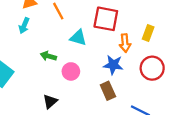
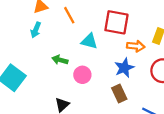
orange arrow: (125, 43) -> (136, 46), turned -78
blue star: (113, 65) -> (124, 68), turned -30

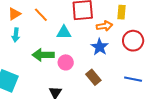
green arrow: (60, 60) -> (43, 55), size x1.5
brown rectangle: (119, 94) -> (93, 77), moved

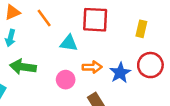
orange arrow: (104, 26) -> (92, 67), moved
blue star: (100, 47) -> (120, 73), moved
green arrow: (43, 55) -> (23, 67), moved

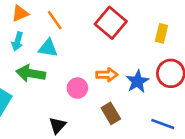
red square: (95, 20) -> (111, 23), turned 36
cyan triangle: (69, 43) -> (48, 48), moved

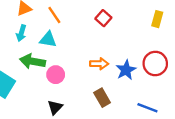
red square: (111, 23) -> (103, 18), size x0.6
yellow rectangle: (161, 33) -> (157, 19), moved
pink circle: (77, 88) -> (56, 75), moved

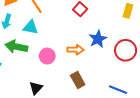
blue star: (126, 70) -> (98, 39), moved
pink circle: (56, 75) -> (47, 56), moved

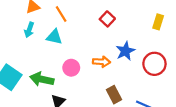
green arrow: (16, 47) -> (42, 79), moved
brown rectangle: (78, 80) -> (114, 95), moved

